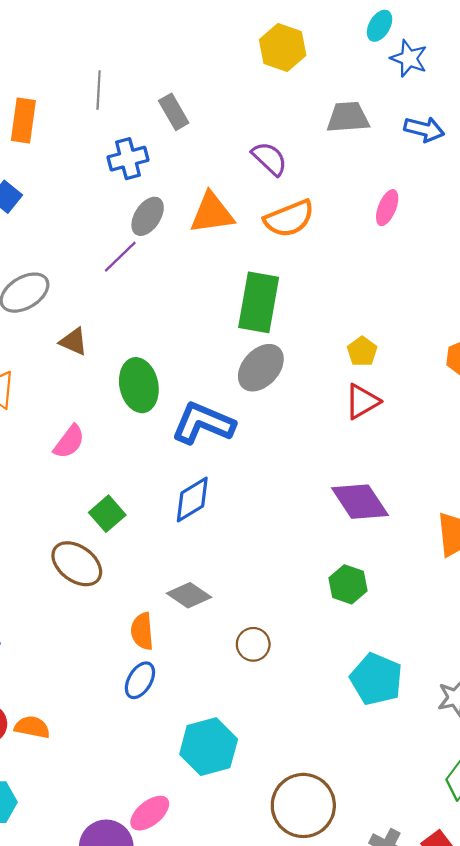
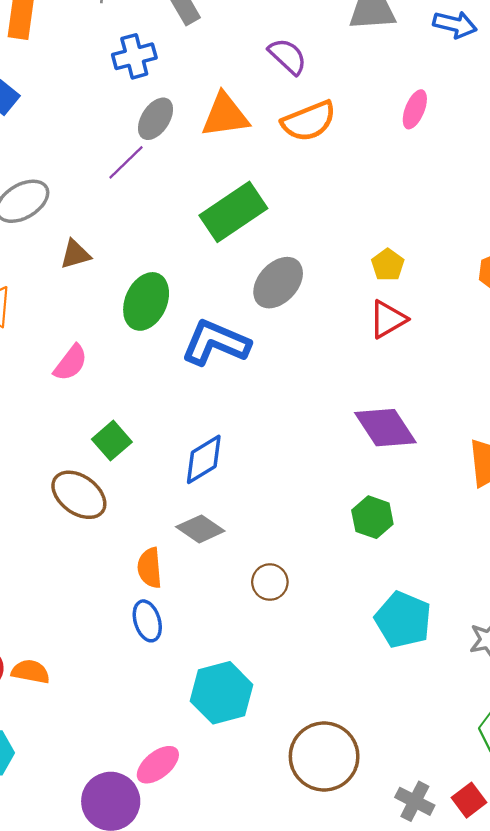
green rectangle: (259, 302) -> (233, 212), moved, turned 46
brown triangle: (74, 342) -> (75, 254), turned -40
green ellipse: (139, 385) -> (146, 301), turned 36
blue diamond: (192, 499) -> (204, 459), moved
blue ellipse: (140, 680) -> (147, 621), turned -48

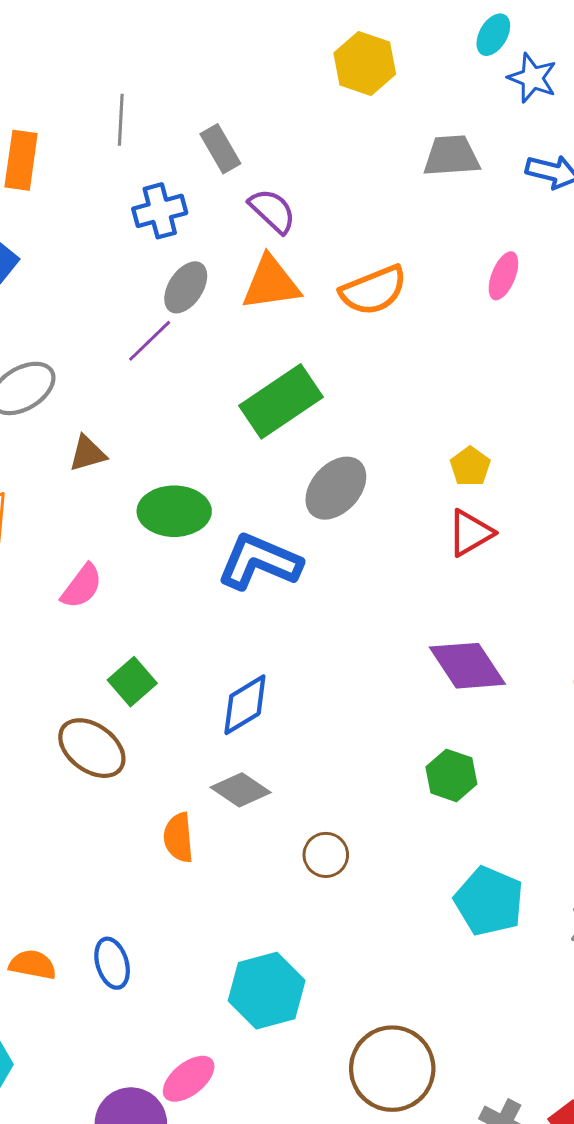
purple semicircle: (288, 56) -> (272, 211), moved
green ellipse: (146, 301) -> (174, 511), turned 66
blue ellipse: (147, 621) -> (112, 963), moved

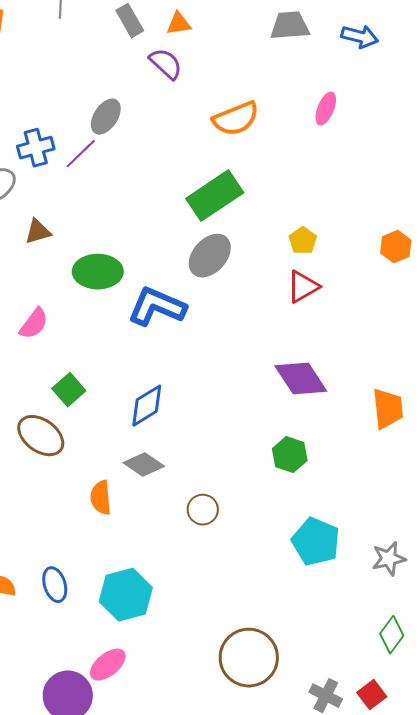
blue cross: (160, 211) -> (36, 148), moved
orange triangle: (271, 283) -> (179, 24), moved, size x0.6
green rectangle: (281, 401) -> (215, 196), moved
cyan hexagon: (267, 991) -> (126, 595), moved

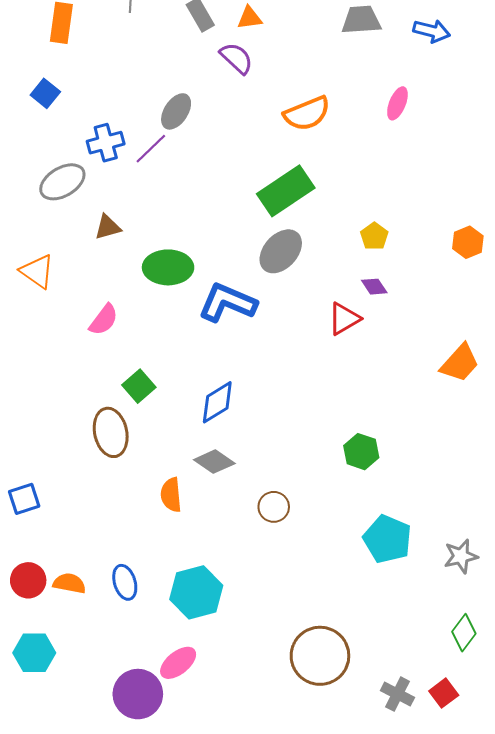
red triangle: (303, 287) -> (344, 319), moved
purple diamond: (301, 379) -> (374, 287), moved, size x0.5
orange trapezoid: (388, 409) -> (460, 363), moved, turned 48
brown ellipse: (41, 436) -> (111, 432), turned 42

